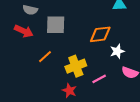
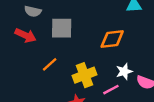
white star: (117, 51) -> (124, 71), moved

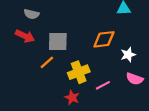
gray square: (62, 28) -> (58, 41), moved
white star: (124, 71) -> (128, 55), moved

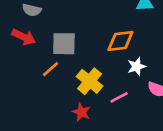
white star: (128, 55) -> (137, 66), moved
yellow cross: (79, 72) -> (90, 81), turned -30

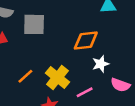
gray square: (64, 44) -> (34, 24), moved
orange line: (51, 69) -> (25, 76), moved

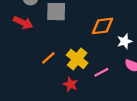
white star: (101, 64) -> (125, 41), moved

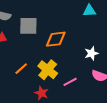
orange diamond: (103, 26) -> (56, 39), moved

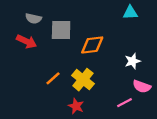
pink line: (70, 82) -> (124, 103), moved

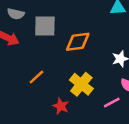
yellow cross: (83, 80) -> (81, 84), moved

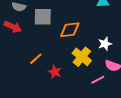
yellow cross: (81, 84) -> (82, 57), moved
red star: (61, 106) -> (55, 72), moved

